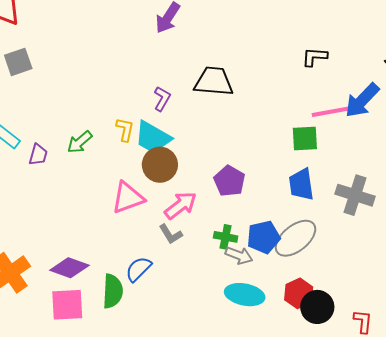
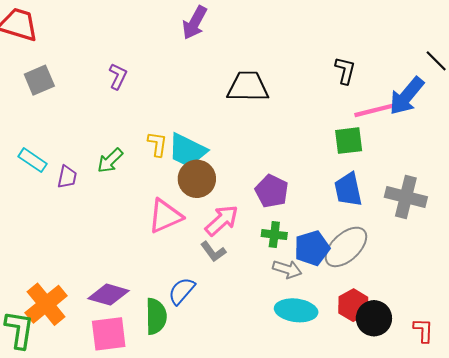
black L-shape: (315, 57) -> (345, 71), moved, turned 104
purple L-shape: (162, 99) -> (118, 76), moved
green cross: (226, 237) -> (274, 235), moved

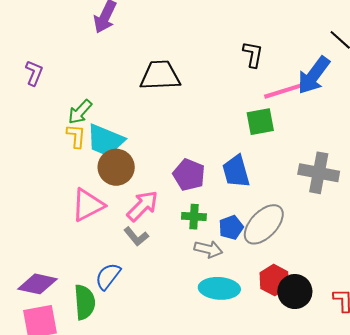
green arrow: (110, 161) -> (80, 112), moved
blue trapezoid: (348, 189) -> (236, 171), moved
blue pentagon: (312, 248) -> (231, 227), size x0.7

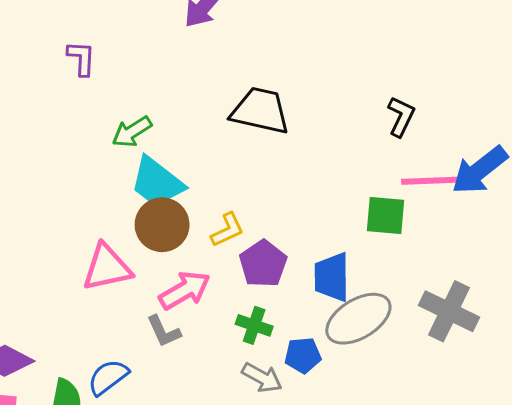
purple L-shape: (34, 73) -> (81, 58), turned -35
yellow L-shape: (76, 136) -> (227, 230), moved, turned 45
gray ellipse: (264, 224) -> (358, 319), moved

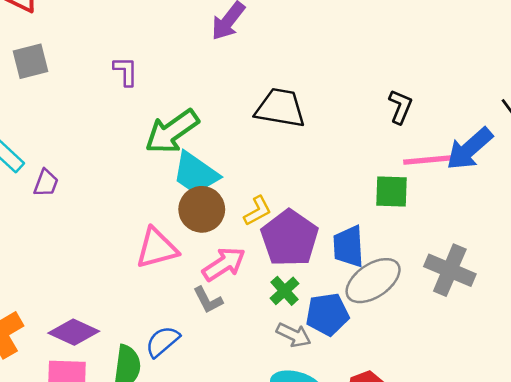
green arrow: (132, 132) -> (172, 132), size x1.6
purple pentagon: (263, 264) -> (290, 238), size x1.4
green cross: (254, 325) -> (285, 291), turned 32
blue pentagon: (303, 355) -> (327, 314), size x1.4

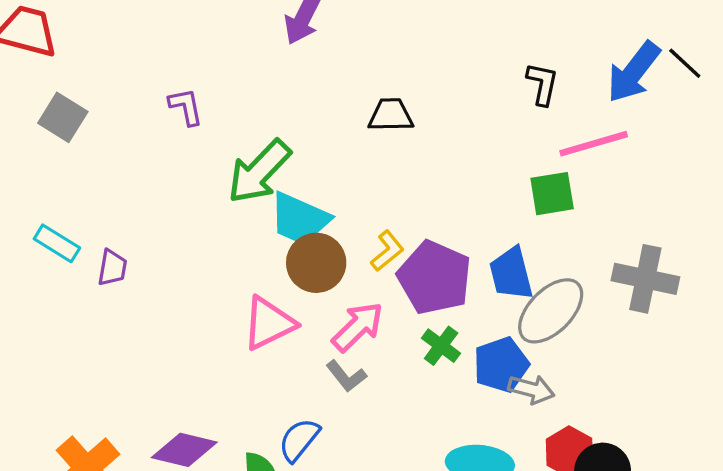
gray square: (30, 61) -> (63, 117), turned -33
black trapezoid: (280, 108) -> (391, 115), size x0.7
blue arrow: (470, 149) -> (634, 72), moved
gray arrow: (294, 335) -> (531, 389), moved

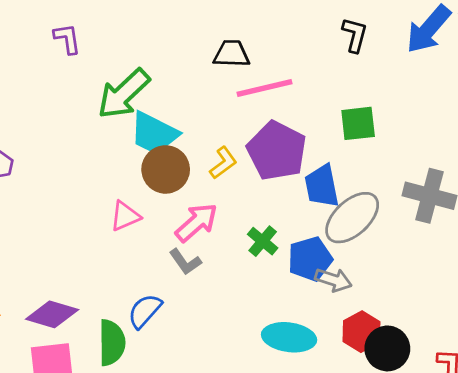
pink line: (594, 144) -> (265, 88), moved
purple pentagon: (434, 278) -> (277, 151), moved
pink triangle: (269, 323) -> (125, 216), size x0.7

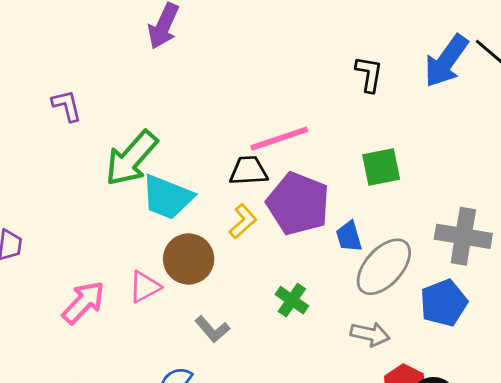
black trapezoid: (232, 54) -> (249, 171), moved
brown circle: (166, 169) -> (189, 259), moved
blue trapezoid: (322, 186) -> (349, 236), size x0.7
pink arrow: (196, 222) -> (83, 302), moved
blue pentagon: (310, 259) -> (444, 303), moved

